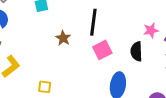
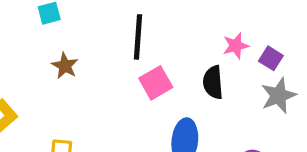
brown star: (63, 38) -> (65, 66), moved

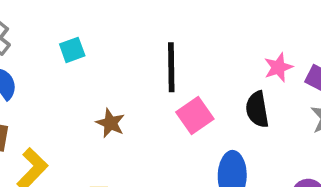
brown star: (65, 66) -> (110, 123), moved

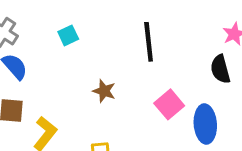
pink square: (195, 116) -> (169, 104), moved

